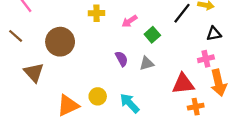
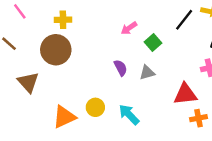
yellow cross: (97, 13) -> (63, 20), moved

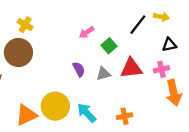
yellow cross: (63, 20) -> (25, 25), turned 32
red triangle: (185, 94) -> (131, 68), moved
yellow circle: (95, 107) -> (55, 106), size x1.6
orange cross: (199, 118) -> (125, 116), moved

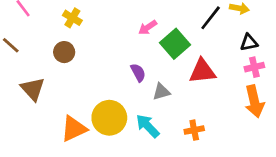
green square: (109, 46) -> (175, 44), size x1.5
brown circle: (18, 53) -> (64, 52), size x0.6
pink cross: (161, 69) -> (254, 67), moved
gray triangle: (103, 74) -> (161, 92), moved

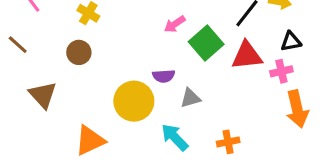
pink cross: (254, 67) -> (281, 71), moved
red triangle: (202, 71) -> (247, 56), moved
purple semicircle: (138, 73) -> (164, 76), turned 114
yellow circle: (109, 118) -> (134, 101), moved

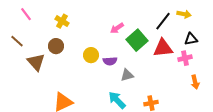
brown triangle: (43, 95) -> (36, 62), moved
yellow circle: (134, 101) -> (91, 55), moved, size x0.6
orange arrow: (297, 109) -> (195, 82), size x0.6

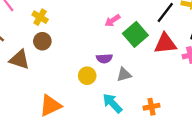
yellow cross: (62, 21) -> (40, 17), moved
yellow circle: (91, 55) -> (87, 76), moved
brown triangle: (36, 62) -> (19, 60), turned -30

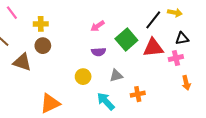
yellow cross: (40, 17) -> (41, 24), turned -32
pink arrow: (112, 21) -> (98, 26), moved
purple semicircle: (104, 58) -> (99, 52), moved
orange cross: (151, 107) -> (138, 94), moved

